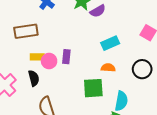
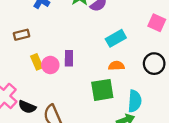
brown rectangle: (26, 31) -> (21, 35), size x0.6
yellow rectangle: (37, 57) -> (37, 62), turned 72
black semicircle: (34, 78) -> (27, 107), moved, turned 133

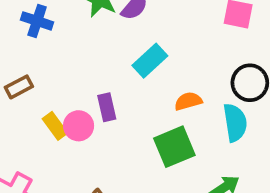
cyan rectangle: (116, 38) -> (150, 61), moved
cyan semicircle: (135, 101) -> (235, 123), moved

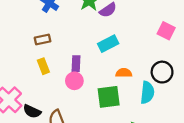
brown rectangle: (19, 87) -> (43, 39), moved
pink circle: (79, 126) -> (74, 81), moved

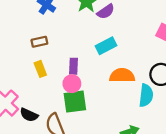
orange semicircle: (124, 73) -> (122, 75), size x1.5
green square: (109, 97) -> (75, 102), moved

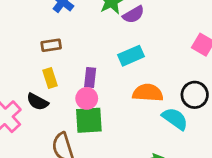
cyan semicircle: (146, 95) -> (175, 119), turned -65
black semicircle: (29, 115) -> (37, 102), moved

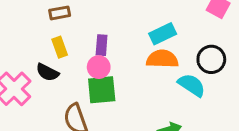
cyan rectangle: (131, 56) -> (163, 34), moved

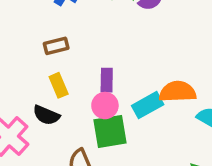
cyan rectangle: (163, 34) -> (148, 105), moved

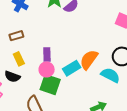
orange semicircle: (178, 92) -> (89, 60), turned -50
green square: (110, 131) -> (50, 85), turned 30

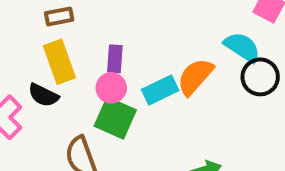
yellow rectangle: (19, 59) -> (59, 62), size x1.5
cyan semicircle: (110, 75) -> (242, 47), moved

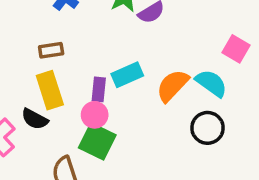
orange semicircle: (195, 77) -> (173, 86), moved
black circle: (260, 77) -> (208, 128), moved
cyan rectangle: (160, 90) -> (127, 75), moved

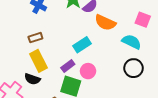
orange semicircle: (173, 86) -> (105, 23), moved, turned -100
purple rectangle: (99, 89) -> (68, 66), moved, turned 56
pink circle: (95, 115) -> (88, 71), moved

